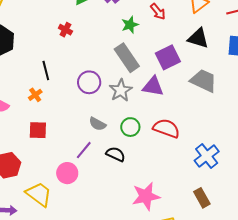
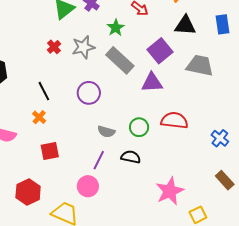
red cross: (65, 30) -> (54, 47), turned 32
gray star: (121, 90) -> (83, 47), moved, turned 30
blue cross: (207, 156) -> (220, 138), size x0.7

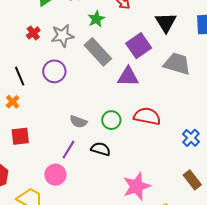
black triangle: (185, 25) -> (166, 22), turned 50
purple circle: (89, 93) -> (54, 71), moved

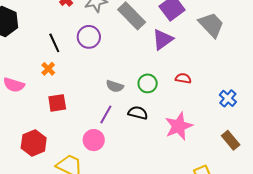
gray trapezoid: (177, 64) -> (211, 25), turned 32
purple triangle: (128, 77) -> (163, 39), turned -35
red semicircle: (147, 116) -> (183, 78), size x0.6
pink star: (137, 186) -> (179, 126), moved

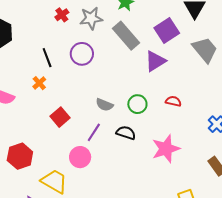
red square: (57, 103) -> (60, 117), moved, turned -36

